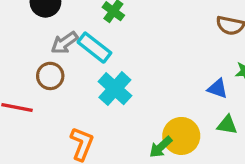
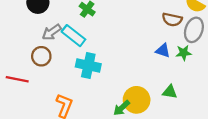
cyan cross: (115, 89) -> (88, 65), turned -30
blue triangle: (218, 89) -> (163, 51), moved

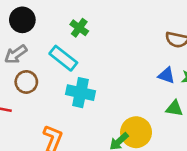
gray arrow: (52, 32) -> (16, 54), moved
green triangle: (170, 92) -> (174, 108), moved

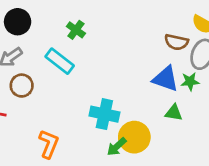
blue triangle: (166, 75) -> (166, 79), size x1.5
cyan cross: (81, 93) -> (104, 114), moved

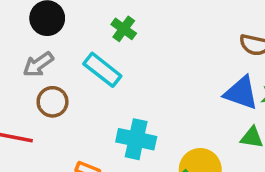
cyan cross: (104, 114) -> (136, 139), moved

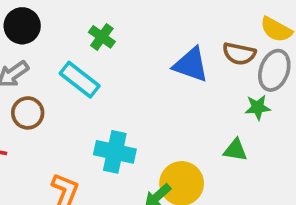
blue triangle: (241, 93) -> (191, 65), moved

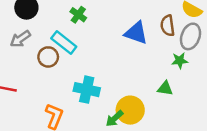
brown semicircle: (239, 54) -> (168, 26), turned 70
brown circle: (28, 113) -> (48, 57), moved

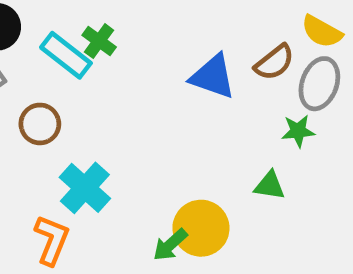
brown semicircle: (168, 26) -> (274, 62), turned -120
cyan rectangle: (64, 42) -> (66, 55), moved
cyan cross: (87, 90) -> (85, 188), moved, turned 30

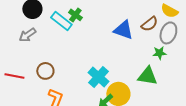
brown circle: (40, 124) -> (45, 71), moved
green triangle: (270, 186) -> (147, 76), size x1.5
cyan cross: (85, 188) -> (98, 77), moved

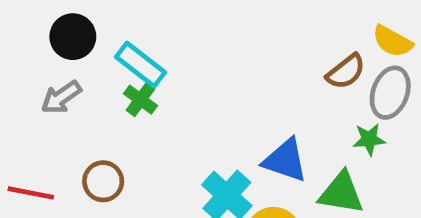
green cross: (75, 15) -> (140, 100), moved
blue triangle: (123, 30) -> (285, 160), moved

